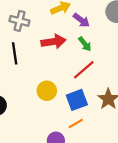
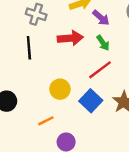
blue square: (77, 100) -> (91, 101), turned -30
orange line: (76, 124) -> (46, 121), moved

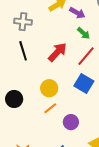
red arrow: (70, 38) -> (57, 52), moved, turned -30
yellow circle: (60, 89) -> (49, 88), moved

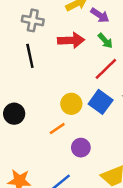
red arrow: (57, 52) -> (71, 40), moved, turned 40
yellow circle: (49, 88) -> (71, 104), moved

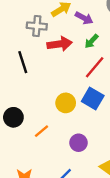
gray cross: (33, 20) -> (37, 26), moved
green arrow: (105, 41) -> (91, 41), turned 91
orange line: (57, 129) -> (41, 131), moved

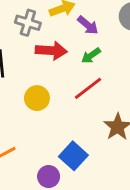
blue square: (93, 98) -> (73, 156), moved
yellow circle: (66, 103) -> (37, 98), moved

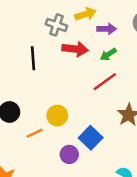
purple arrow: (88, 25) -> (107, 29), turned -42
yellow circle: (37, 98) -> (57, 116), moved

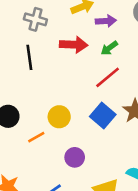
gray cross: (56, 25) -> (35, 19), moved
blue square: (91, 138) -> (103, 116), moved

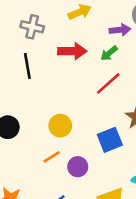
purple arrow: (106, 21) -> (120, 30), moved
blue square: (103, 116) -> (110, 140), moved, turned 30
orange line: (36, 137) -> (52, 157), moved

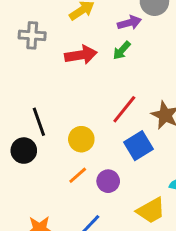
black line: (27, 66) -> (39, 122), moved
red line: (108, 83) -> (124, 109), moved

